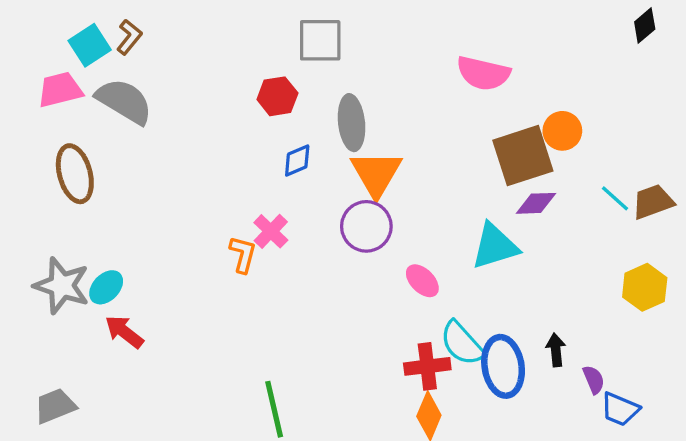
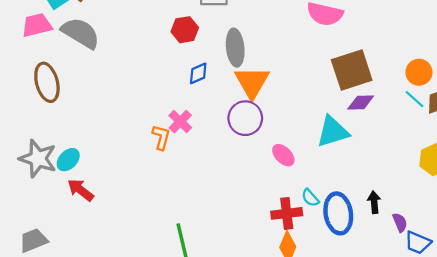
orange circle: (562, 131) -> (419, 72), moved
cyan semicircle: (462, 343) -> (310, 198), size x0.6

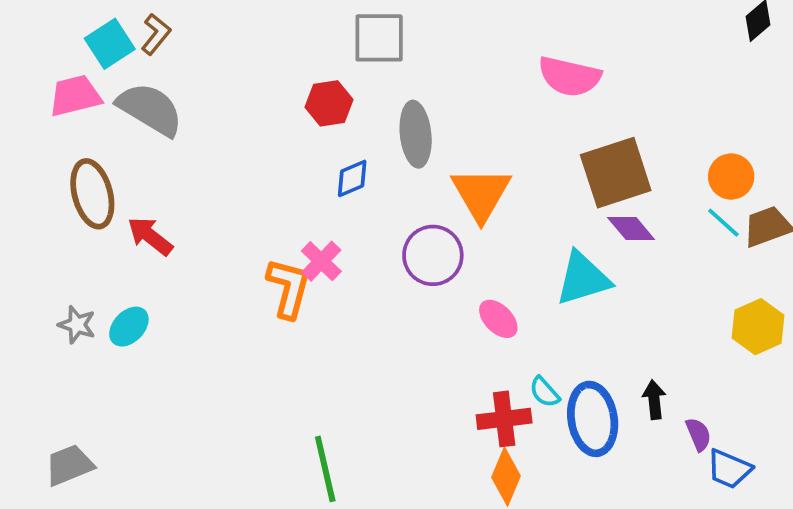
orange triangle: (252, 82) -> (481, 194), moved
purple diamond: (361, 103) -> (631, 228), turned 52
orange L-shape: (161, 137) -> (289, 288), size x1.4
gray star: (38, 159) -> (77, 325), size x0.6
red arrow: (81, 190) -> (150, 236), moved

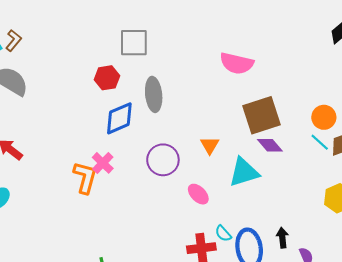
blue diamond: (352, 178) -> (119, 118), size x1.6
orange triangle: (481, 194) -> (210, 145), moved, size x0.6

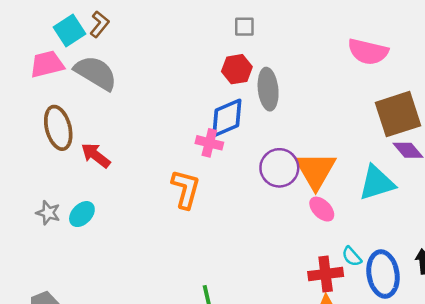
gray square: (134, 43) -> (244, 27), size x0.6
red hexagon: (107, 78) -> (237, 69), moved
orange triangle: (210, 145) -> (316, 170), moved, size x1.8
pink cross: (103, 163) -> (209, 143), moved, turned -30

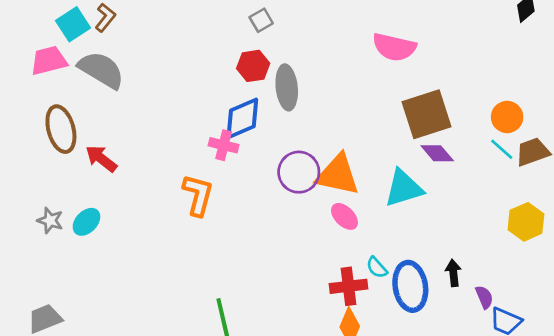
gray square: (244, 27) -> (261, 20), turned -30
orange triangle: (316, 170) -> (338, 175), turned -48

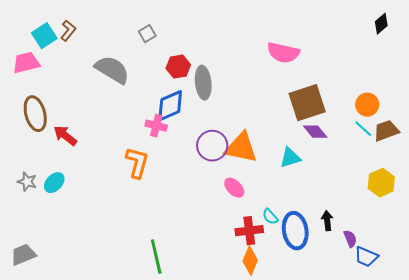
gray square: (261, 20) -> (147, 34), moved
gray semicircle: (101, 70) -> (112, 70), moved
cyan triangle: (404, 188) -> (290, 158), size x0.7
pink ellipse: (344, 216) -> (234, 188), moved

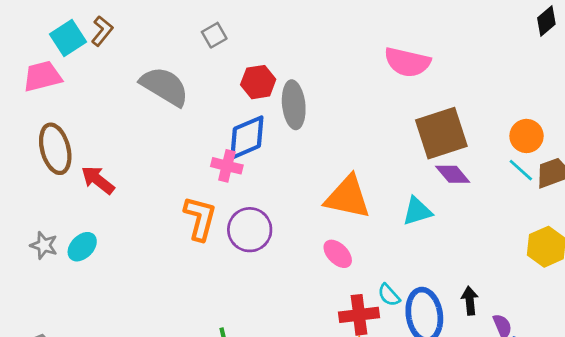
purple circle: (212, 146) -> (250, 230), moved

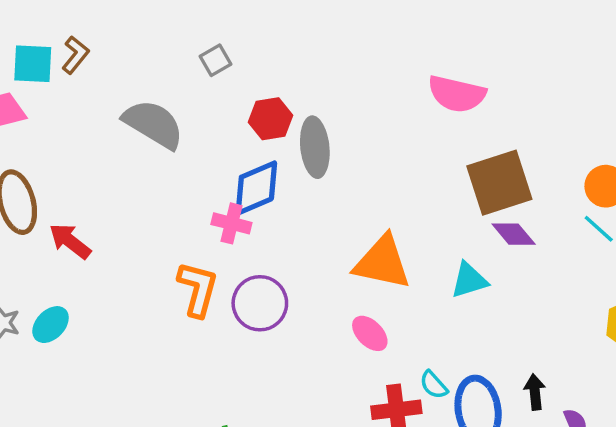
cyan square: (68, 38) -> (33, 64), turned 36

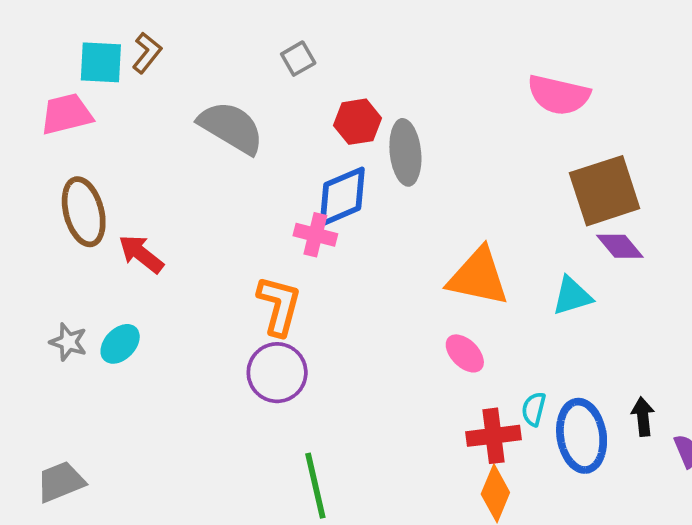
purple circle: (260, 303) -> (277, 373), moved
cyan semicircle: (434, 385) -> (534, 409), turned 56

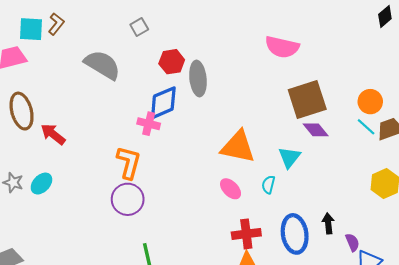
cyan triangle: (572, 296) -> (289, 157), turned -35
cyan semicircle: (534, 409) -> (268, 185), moved

